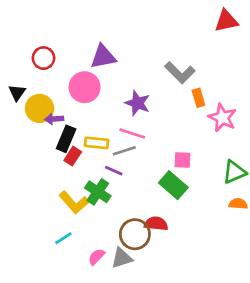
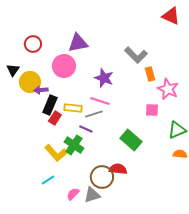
red triangle: (226, 21) -> (171, 16), turned 36
pink square: (183, 160) -> (152, 110), moved

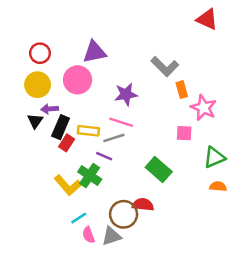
black triangle: (13, 70) -> (35, 121), moved
purple star: (104, 78) -> (126, 94), turned -30
yellow circle: (30, 82) -> (38, 85), moved
cyan line: (48, 180) -> (79, 218), moved
pink semicircle: (73, 194) -> (88, 235), turned -64

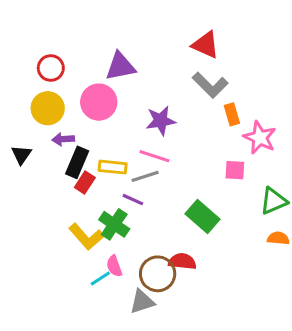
red triangle: (207, 19) -> (206, 45), moved
black triangle: (35, 121) -> (21, 155), moved
pink semicircle: (88, 235) -> (114, 266), moved

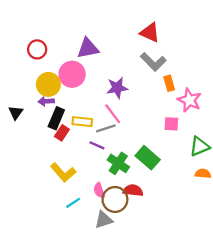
yellow circle: (48, 108) -> (48, 84), moved
pink line: (154, 156) -> (113, 114), turned 35
green cross: (114, 224) -> (118, 163), moved
pink semicircle: (114, 266) -> (99, 190), moved

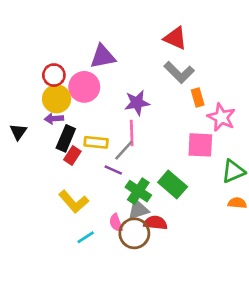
red circle: (37, 49) -> (54, 75), moved
pink line: (113, 114) -> (132, 133), turned 35
pink square: (171, 124) -> (200, 145), size x1.5
gray line: (106, 128) -> (124, 150), turned -30
gray triangle: (104, 220) -> (138, 210), moved

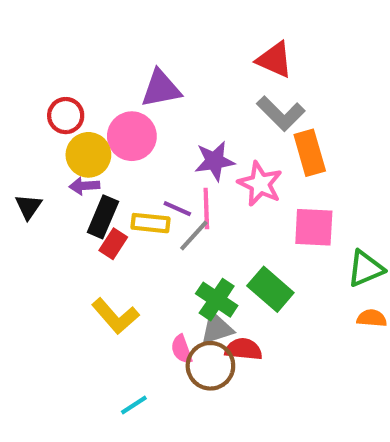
red circle: (54, 75) -> (66, 116), moved
orange rectangle: (198, 97) -> (310, 153), size x1.5
pink star: (221, 117) -> (260, 184), moved
purple line: (113, 170) -> (177, 209), moved
cyan line: (86, 237) -> (134, 405), moved

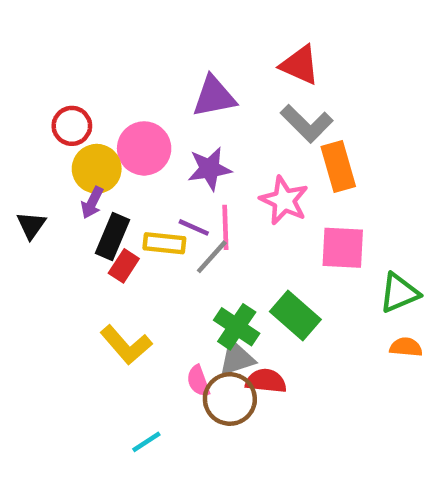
purple triangle: (161, 89) -> (214, 97), moved
purple star: (215, 161) -> (210, 169), moved
purple arrow: (84, 186) -> (92, 203), turned -60

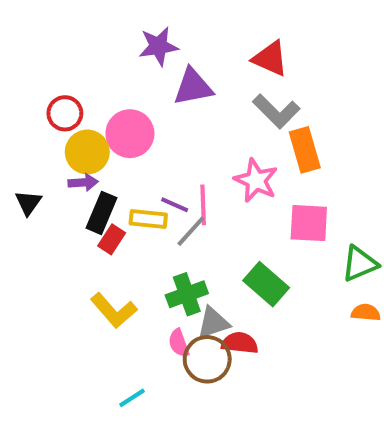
purple star: (210, 169) -> (158, 46), moved
purple arrow: (92, 203) -> (83, 182), turned -120
green cross: (237, 327) -> (187, 294), moved, turned 36

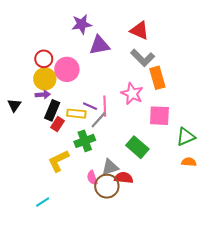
red circle: (65, 113) -> (44, 59), moved
green cross: (187, 294) -> (85, 141), moved
yellow L-shape: (114, 311) -> (58, 161), turned 105
cyan line: (132, 398) -> (43, 202), moved

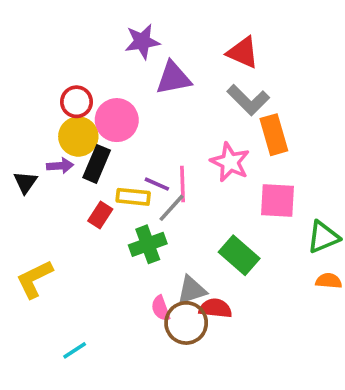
purple arrow: (43, 95) -> (60, 166), moved
black rectangle: (52, 110) -> (97, 164), moved
yellow L-shape: (58, 161) -> (34, 279), moved

